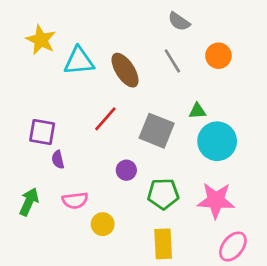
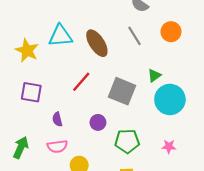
yellow star: (41, 40) -> (27, 50), moved
green triangle: (197, 111) -> (154, 75), turned -32
purple semicircle: (58, 160) -> (57, 119), moved
pink star: (216, 200) -> (169, 146), size x0.5

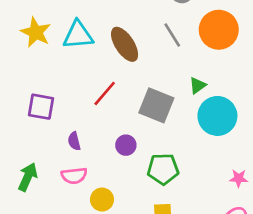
orange circle: (171, 32) -> (219, 30), size x1.5
yellow star: (27, 50) -> (36, 32), moved
pink star: (169, 146) -> (239, 178), moved

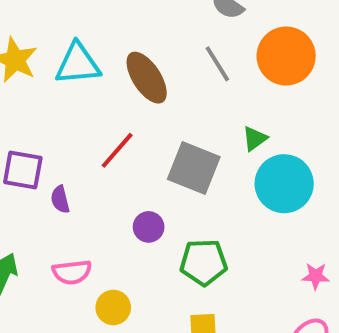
purple semicircle: (74, 141) -> (60, 199), moved

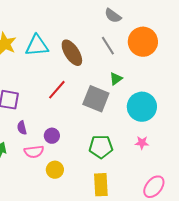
green triangle: (255, 139) -> (116, 79), moved
purple semicircle: (60, 199) -> (22, 128), moved
purple circle: (149, 227) -> (52, 136), moved
pink star: (316, 276) -> (142, 143), moved

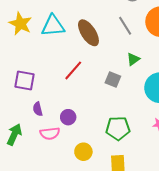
gray square: (96, 99) -> (113, 80), size x0.6
yellow circle: (55, 170) -> (83, 152), moved

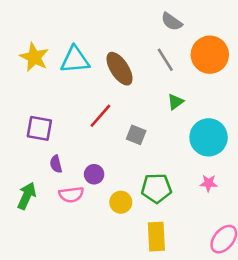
gray square: (113, 80) -> (136, 135), moved
yellow circle: (83, 152) -> (121, 202), moved

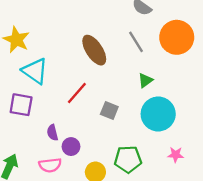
cyan triangle: (75, 60) -> (35, 71), moved, turned 40
cyan circle: (209, 137) -> (158, 114), moved
purple semicircle: (56, 164) -> (52, 133), moved

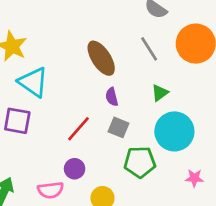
red line: (77, 93) -> (79, 129), moved
purple semicircle: (52, 133) -> (112, 97), moved
green pentagon: (128, 159) -> (140, 162), moved

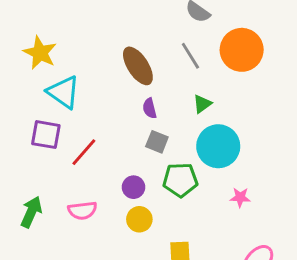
red line: (79, 129) -> (84, 152), moved
purple circle: (75, 169) -> (134, 187), moved

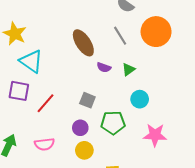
purple semicircle: (150, 108) -> (104, 67), moved, turned -56
gray square: (157, 142) -> (87, 100), moved
cyan circle: (218, 146) -> (140, 99), size x0.6
pink star: (240, 197) -> (155, 135), size x1.6

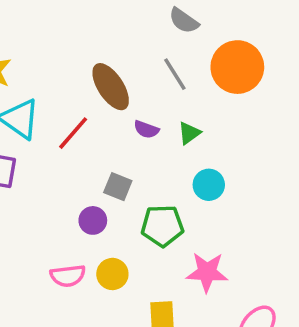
red line: (45, 103) -> (73, 133), moved
purple circle: (80, 128) -> (93, 220), moved
pink star: (155, 135) -> (207, 272), moved
pink semicircle: (44, 144) -> (68, 276), moved

